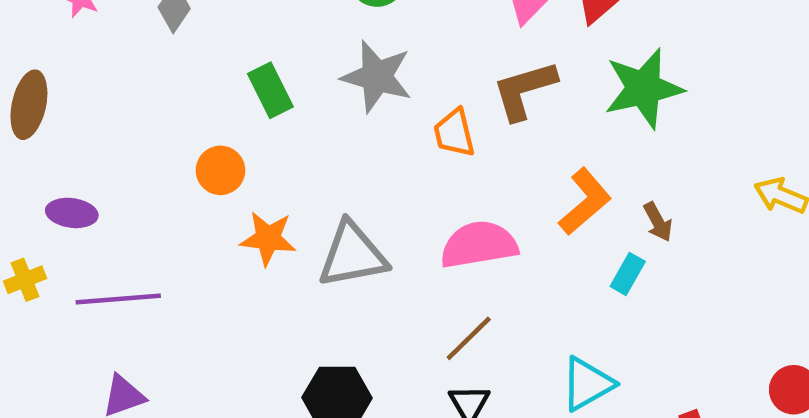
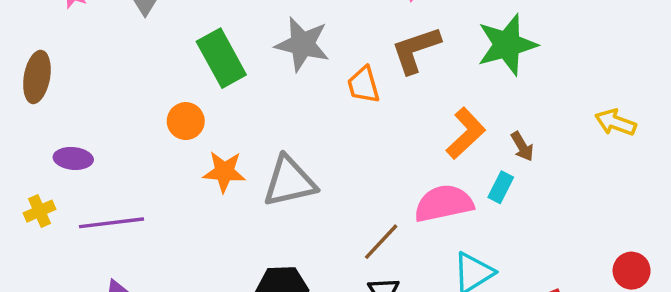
green rectangle: (270, 90) -> (221, 58), size x1.4
pink semicircle: (479, 245) -> (444, 203), moved

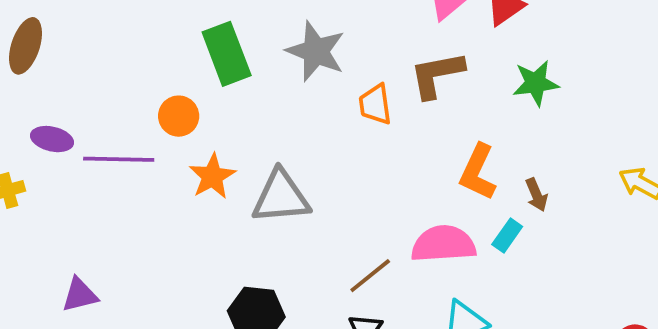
green star: (507, 45) -> (536, 83), size x0.7
orange L-shape: (466, 133) -> (478, 172), turned 150
orange star: (224, 172) -> (212, 176), turned 30
purple line: (112, 223) -> (119, 159), moved

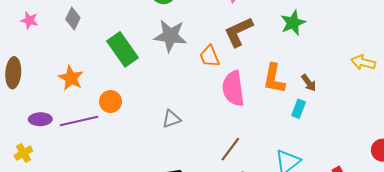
orange circle: (179, 116) -> (111, 102), moved
orange star: (212, 176) -> (71, 78), moved
gray triangle: (281, 197) -> (171, 119), size x0.6
pink semicircle: (443, 244) -> (233, 88), moved, turned -80

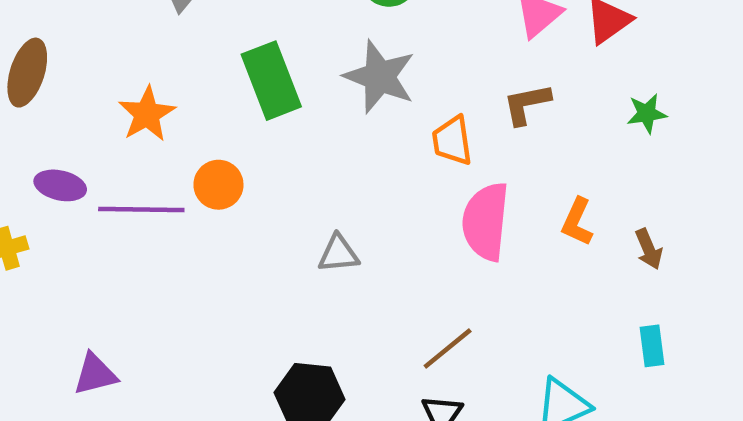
green star: (293, 23) -> (647, 113), size x0.7
brown L-shape: (239, 32) -> (527, 104), size x0.7
orange L-shape: (274, 79) -> (577, 222), size x0.7
cyan rectangle: (299, 109) -> (652, 346), moved, turned -42

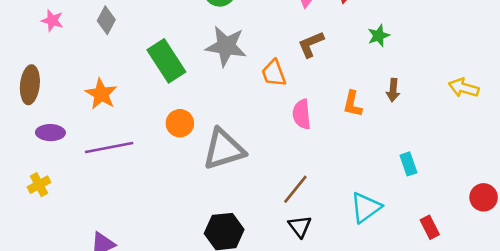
purple ellipse: (60, 185) -> (50, 133), moved
orange circle: (218, 185) -> (180, 123), moved
pink semicircle: (486, 221) -> (302, 114), size x0.7
brown arrow: (649, 249) -> (393, 90), moved, turned 40
gray triangle: (338, 254) -> (224, 149), size x1.8

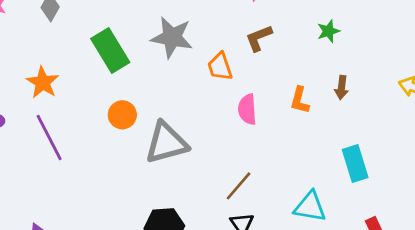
purple line: (109, 148) -> (49, 138), turned 72
cyan rectangle: (408, 164) -> (355, 164), size x1.5
cyan triangle: (366, 207) -> (310, 207), turned 44

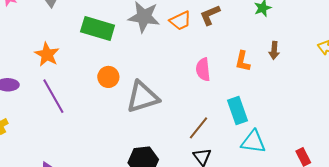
green rectangle: (110, 51) -> (98, 28), turned -40
orange trapezoid: (220, 67) -> (180, 21), moved, turned -95
cyan rectangle: (355, 164) -> (238, 111), moved

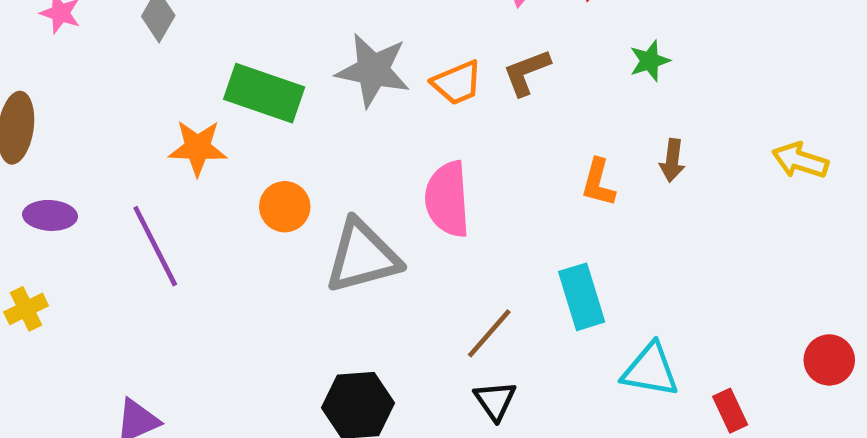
orange star: (47, 54) -> (198, 148), moved, turned -30
pink semicircle: (203, 69) -> (447, 199), moved, size x1.4
cyan triangle: (253, 142) -> (650, 370), moved

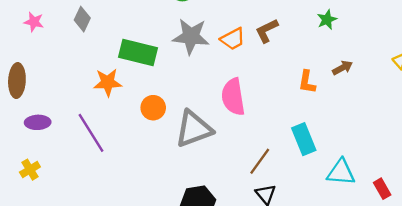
brown arrow: (672, 160) -> (343, 68), turned -120

